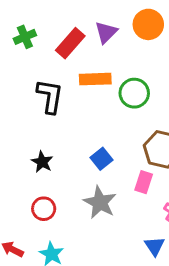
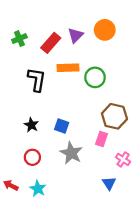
blue square: (101, 159) -> (62, 126), moved, turned -32

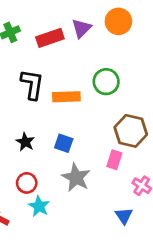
red rectangle: (51, 43) -> (50, 38), turned 30
orange rectangle: (68, 68) -> (66, 97), moved
cyan star: (38, 189) -> (39, 206), moved

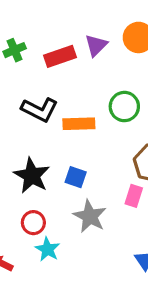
black L-shape: (32, 84) -> (40, 110), turned 108
black star: (25, 142) -> (32, 176), size x1.6

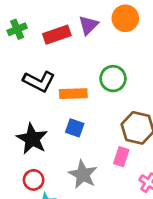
blue square: (76, 177) -> (75, 128), moved

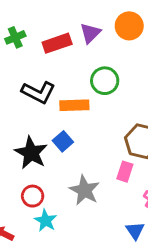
green circle: (113, 79) -> (105, 81), moved
blue square: (75, 128) -> (63, 141), moved, turned 30

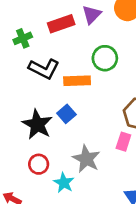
green cross: (15, 37) -> (23, 38), moved
cyan star: (46, 221) -> (64, 183), moved

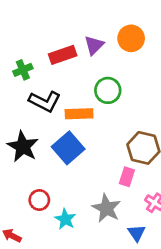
blue square: (66, 114) -> (68, 148), size x1.6
black star: (37, 124) -> (23, 147), moved
gray star: (86, 159) -> (106, 208), moved

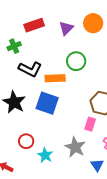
red rectangle: (63, 55) -> (34, 25), moved
blue square: (68, 148) -> (47, 103), turned -30

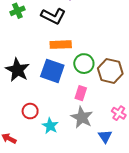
green circle: (76, 61) -> (84, 64), moved
black L-shape: (30, 69) -> (53, 16), moved
pink rectangle: (90, 124) -> (81, 93), moved

